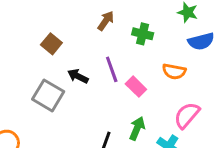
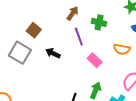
purple line: (112, 69) -> (79, 37), moved
gray square: (48, 95) -> (20, 53), moved

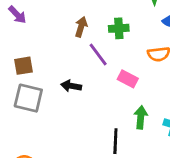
brown square: (34, 30) -> (23, 66), moved, turned -32

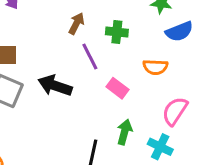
black arrow: (71, 86) -> (55, 86), size x1.5

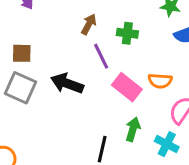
orange semicircle: (155, 67) -> (160, 81), moved
pink rectangle: (117, 88) -> (127, 87), size x1.4

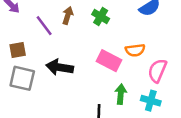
green cross: (127, 33) -> (101, 17), turned 35
purple line: (101, 56) -> (44, 26), moved

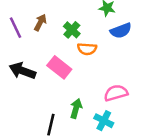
orange semicircle: (135, 50) -> (87, 49), moved
pink rectangle: (109, 61) -> (59, 67), moved
pink semicircle: (157, 71) -> (116, 93), turned 40

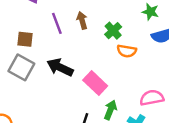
brown arrow: (40, 22) -> (82, 20), turned -49
pink rectangle: (59, 67) -> (95, 83), moved

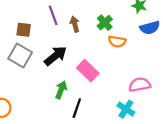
brown arrow: (82, 20) -> (75, 24), moved
black arrow: (60, 67) -> (55, 56), turned 115
green arrow: (110, 110) -> (61, 90), moved

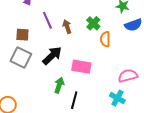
orange semicircle: (117, 41) -> (105, 39), turned 84
pink rectangle: (88, 71) -> (81, 67), turned -30

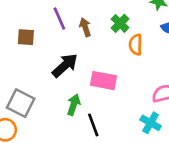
gray square: (21, 58) -> (21, 103), moved
black line: (74, 100) -> (93, 125), turned -36

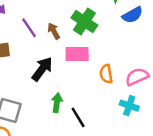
green cross: (120, 23) -> (84, 22), size x1.5
orange semicircle: (136, 45) -> (106, 74), moved
pink rectangle: (103, 81) -> (77, 54), moved

